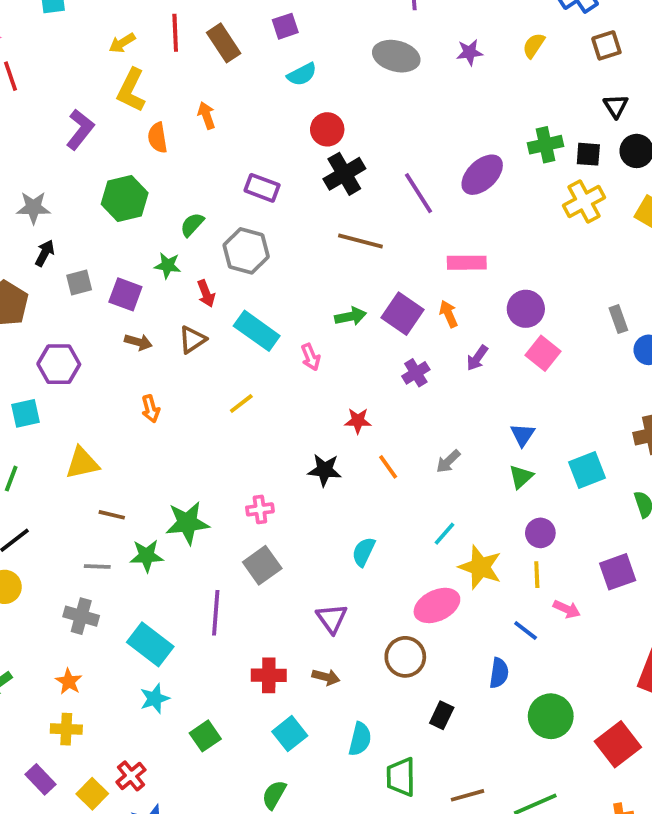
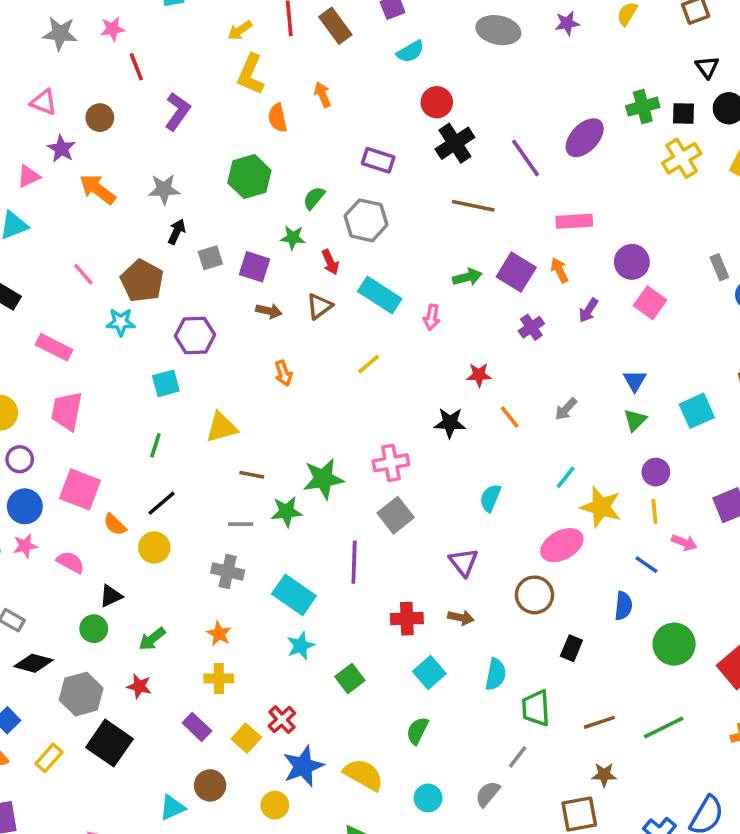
purple L-shape: (80, 129) -> (178, 111), moved
pink arrow: (311, 357) -> (432, 317), turned 35
pink cross: (260, 509) -> (391, 463), size x1.4

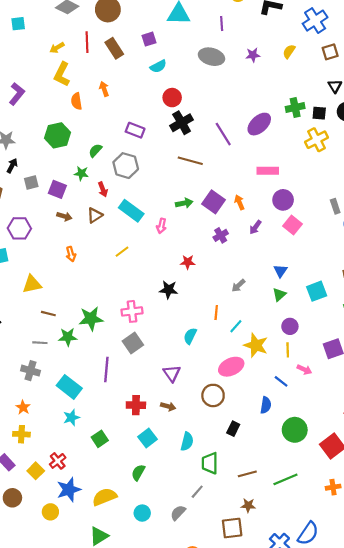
pink rectangle: (574, 221) -> (268, 171), moved
orange line: (510, 417) -> (216, 313), moved, turned 40
yellow semicircle: (364, 775) -> (104, 497), turned -55

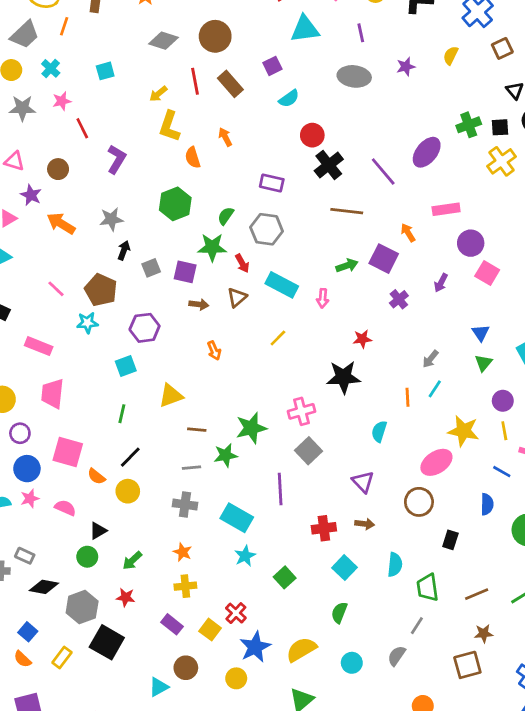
green star: (81, 173) -> (212, 247), size x1.5
orange arrow: (239, 202) -> (408, 233), moved
black star: (169, 290) -> (343, 377), size x1.4
cyan line: (236, 326) -> (435, 389), moved

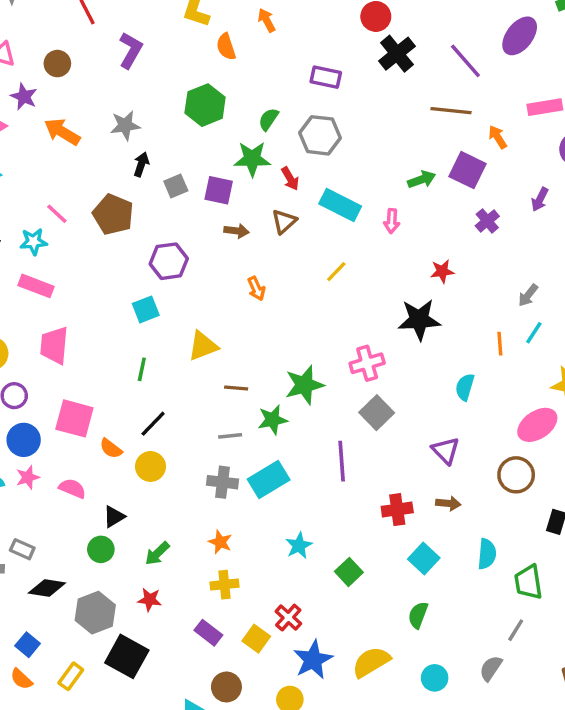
brown line: (347, 211) -> (451, 111), moved
cyan star: (87, 323) -> (33, 242), moved
cyan rectangle: (237, 518) -> (269, 480), moved, turned -60

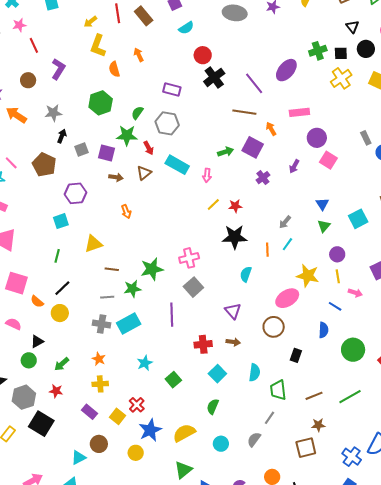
brown circle: (57, 64) -> (28, 80), moved
yellow line: (336, 272) -> (213, 204), moved
black star: (419, 320) -> (235, 237), moved

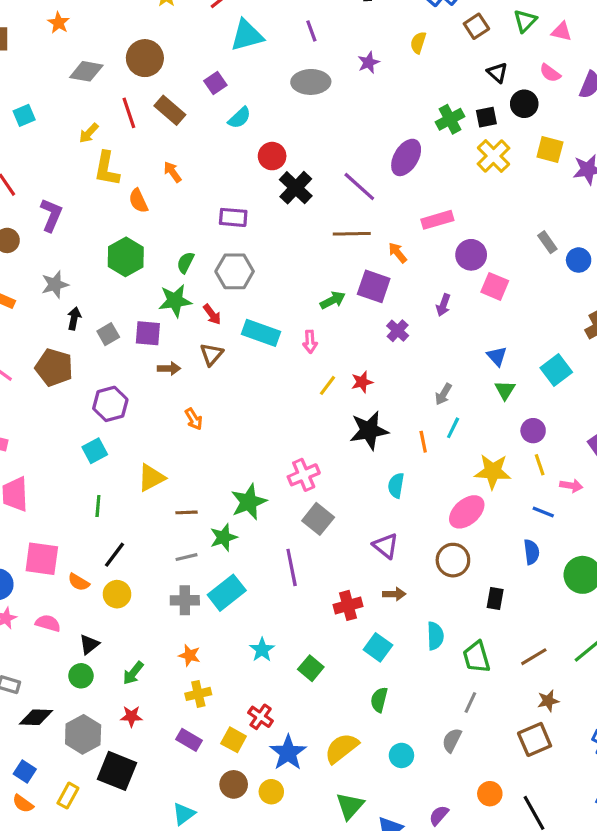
brown circle: (99, 444) -> (234, 784), moved

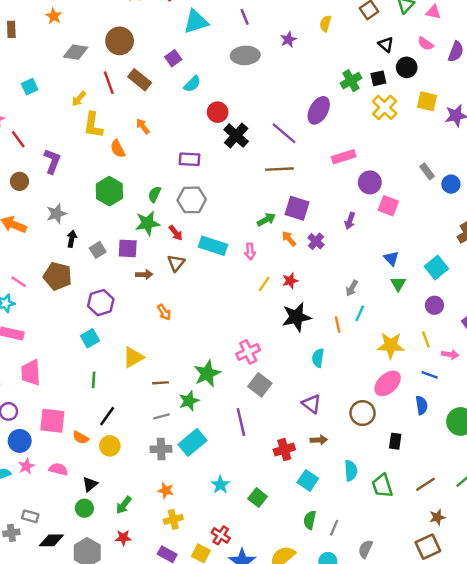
orange arrow: (398, 253) -> (289, 239), moved
purple circle: (533, 431) -> (434, 305), moved
pink ellipse: (467, 512) -> (388, 383), moved
gray line: (470, 703) -> (334, 528), moved

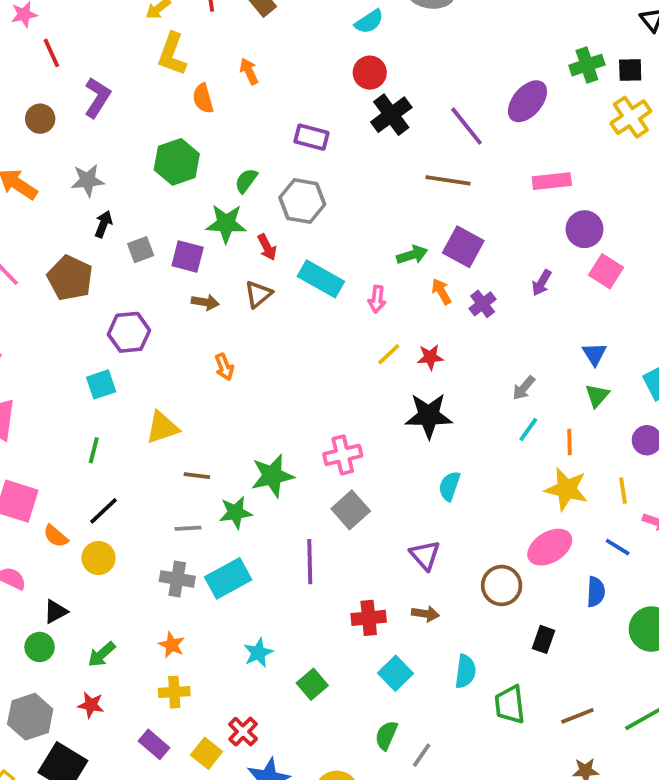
cyan semicircle: (192, 84) -> (369, 22), moved
orange line: (338, 324) -> (569, 442), moved

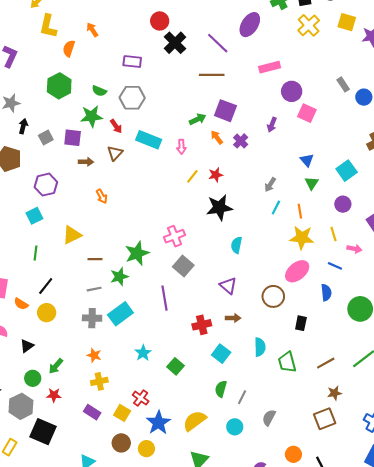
orange semicircle: (203, 98) -> (69, 48), turned 42
green semicircle: (246, 181) -> (99, 91), turned -96
green circle: (40, 647) -> (33, 378), moved

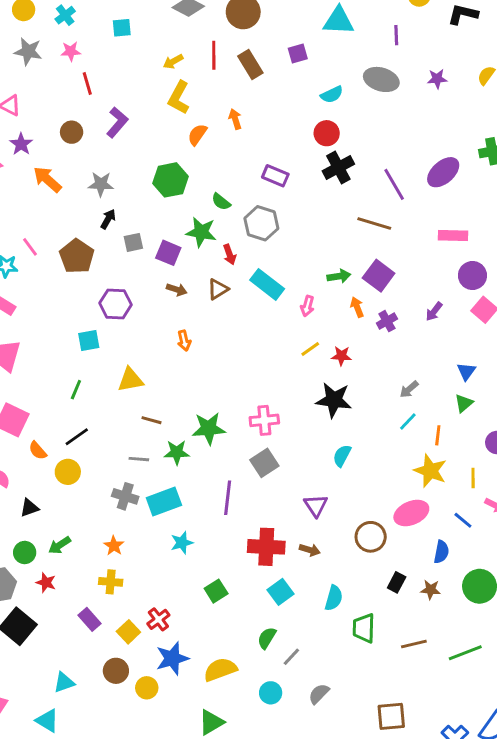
red cross: (202, 325) -> (266, 547), size x1.4
cyan star: (143, 353) -> (182, 543), moved
brown star: (334, 393) -> (431, 590), moved

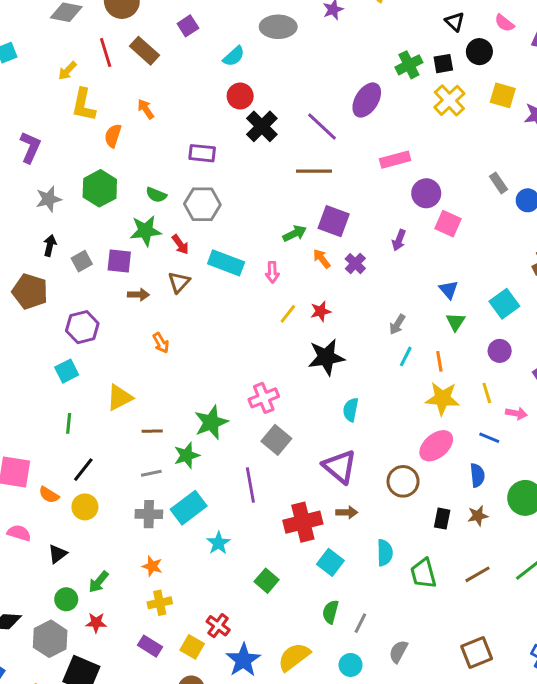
gray star: (101, 184) -> (49, 199), moved
purple triangle: (316, 505) -> (340, 467), size x1.4

